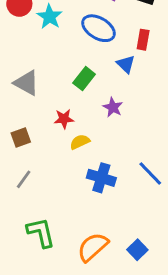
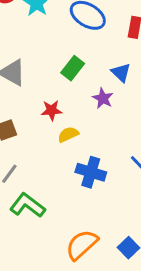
blue triangle: (126, 64) -> (121, 73), moved
green L-shape: (41, 232) -> (27, 205), moved, turned -40

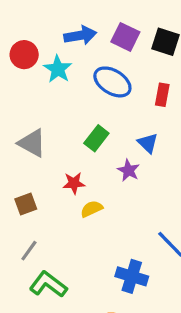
blue cross: (91, 172) -> (132, 276), moved

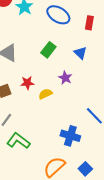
purple star: (129, 170) -> (65, 78), moved
red star: (74, 183) -> (27, 83), moved

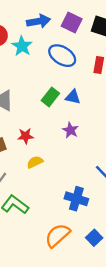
blue triangle: (80, 53) -> (73, 97), moved, turned -32
yellow semicircle: (45, 94) -> (35, 162), moved

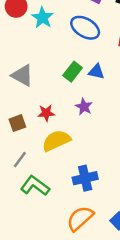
purple star: (70, 130) -> (84, 107), moved
yellow semicircle: (35, 162) -> (56, 141), size x1.6
blue cross: (76, 199) -> (85, 178), moved, turned -30

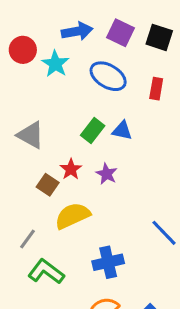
red star: (46, 113) -> (71, 169), moved, turned -30
brown square: (17, 123) -> (48, 185), moved, turned -36

